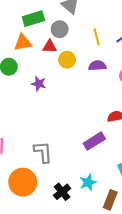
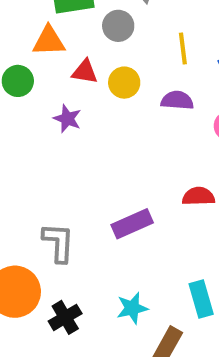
red triangle: (50, 46) -> (85, 72), moved
purple rectangle: (94, 141) -> (132, 224), moved
black cross: (62, 192) -> (65, 317), moved

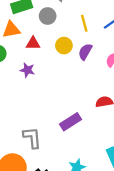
yellow circle: (124, 83) -> (64, 46), moved
purple semicircle: (177, 100) -> (85, 52), turned -56

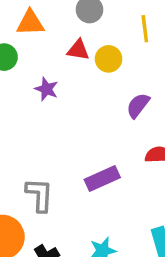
red triangle: (33, 43) -> (78, 50), moved
purple semicircle: (85, 52) -> (138, 105), moved

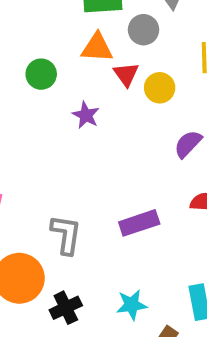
orange triangle: (30, 23) -> (97, 48), moved
red triangle: (78, 50) -> (126, 74), turned 40

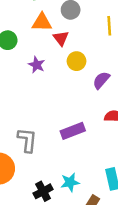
yellow circle: (160, 88) -> (77, 61), moved
black cross: (66, 308) -> (43, 191), moved

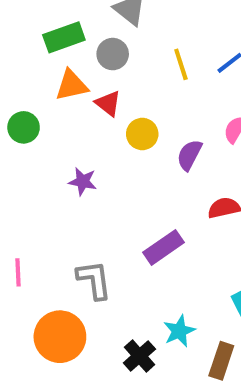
purple star: (37, 65) -> (83, 182), moved

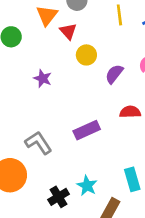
orange triangle: (72, 85) -> (47, 15), turned -50
gray L-shape: (94, 280) -> (38, 143), turned -36
cyan star: (179, 331) -> (87, 186), turned -30

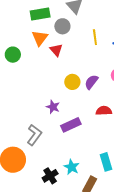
yellow circle: (86, 55) -> (72, 82), moved
purple star: (43, 78) -> (53, 107), moved
gray L-shape: (38, 143) -> (34, 135), turned 70

